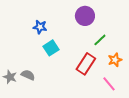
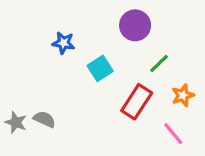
cyan square: (51, 48) -> (100, 68), moved

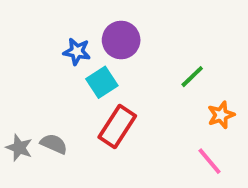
purple circle: (135, 25) -> (121, 40), moved
cyan square: (100, 68) -> (102, 82), moved
red rectangle: (137, 102) -> (117, 127), moved

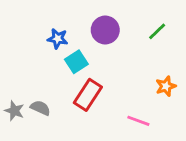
purple circle: (121, 40) -> (105, 30), moved
green line: (192, 77) -> (157, 31), moved
pink line: (209, 161) -> (138, 121), moved, turned -30

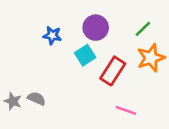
cyan square: (76, 62) -> (85, 55), moved
orange star: (166, 86) -> (151, 58), moved, size x1.5
red rectangle: (88, 95) -> (113, 71), moved

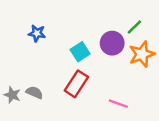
purple circle: (96, 28) -> (112, 43), moved
blue star: (52, 35) -> (37, 33), moved
red rectangle: (113, 71) -> (76, 84), moved

